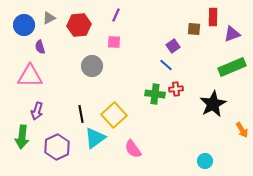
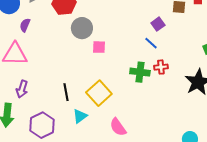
pink square: (114, 42) -> (99, 47), moved
purple semicircle: (40, 47) -> (25, 25), turned 40
gray circle: (92, 66) -> (82, 28), moved
cyan triangle: (95, 138) -> (80, 116), size x0.7

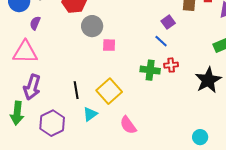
purple arrow: (22, 89) -> (32, 87), size x1.4

